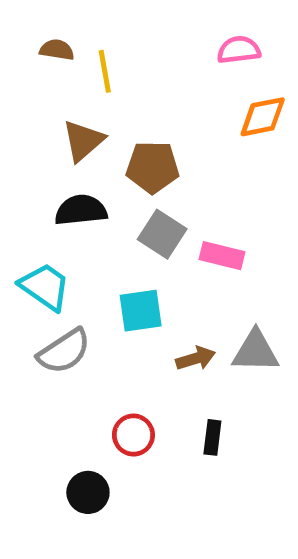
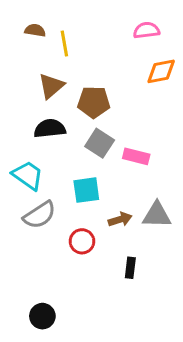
red circle: (133, 435) -> (82, 241), moved
black circle: (88, 492) -> (42, 316), moved

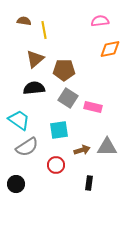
black circle: (42, 316) -> (16, 184), moved

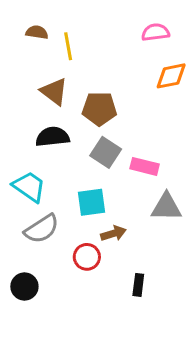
brown triangle: (35, 59) -> (54, 92), turned -42
gray triangle: (107, 147) -> (166, 207), moved
brown arrow: (82, 150) -> (113, 233), moved

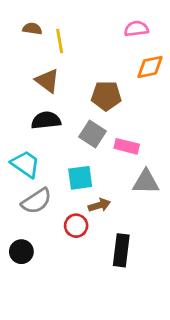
brown pentagon: (99, 109) -> (106, 96), moved
black rectangle: (138, 285) -> (121, 250), size x1.6

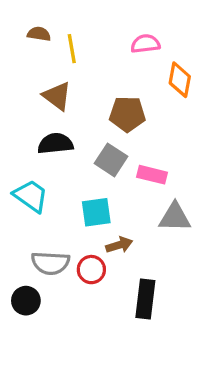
pink semicircle: (136, 29) -> (145, 44), moved
orange diamond: (150, 67) -> (180, 80), turned -68
gray semicircle: (36, 201) -> (50, 263), moved, turned 36

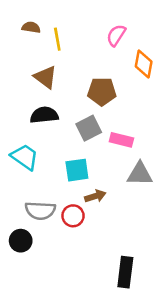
pink semicircle: (145, 44) -> (116, 35), turned -50
gray square: (111, 160) -> (89, 128), turned 30
black rectangle: (145, 299) -> (125, 272), moved

